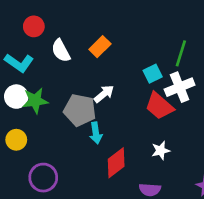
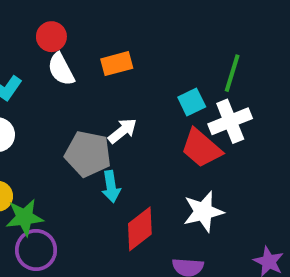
red circle: (34, 26) -> (51, 37), moved
orange rectangle: (100, 47) -> (117, 64), turned 30
green star: (35, 101) -> (24, 217), moved
white star: (161, 151) -> (203, 212), size x1.5

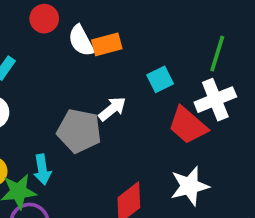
white semicircle: (61, 69) -> (81, 41), moved
cyan square: (192, 102) -> (160, 79), moved
cyan arrow: (111, 187) -> (42, 170), moved

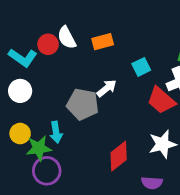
red circle: (44, 19) -> (48, 44), moved
white semicircle: (81, 41) -> (67, 38), moved

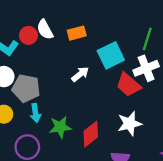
cyan square: (141, 67) -> (111, 55), size x1.6
gray pentagon: (83, 104) -> (26, 88), moved
green star: (39, 148) -> (60, 127), moved

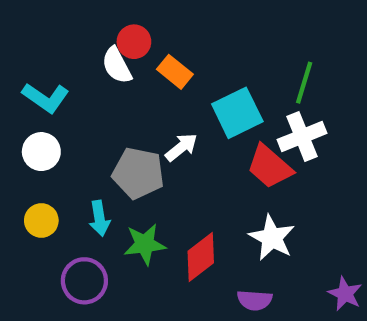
orange rectangle: (77, 33) -> (175, 72), turned 54
red circle: (28, 35) -> (134, 42), moved
gray pentagon: (26, 88) -> (138, 173), moved
white star: (130, 124) -> (272, 238), turned -30

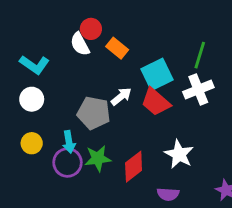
red trapezoid: (270, 167) -> (156, 102), moved
purple circle: (84, 281) -> (67, 163), moved

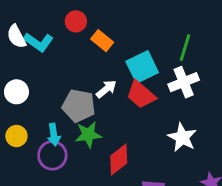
white semicircle: (80, 44) -> (16, 37), moved
cyan L-shape: (34, 65) -> (39, 42), moved
white star: (179, 154) -> (182, 137), moved
green star: (98, 158) -> (88, 135), moved

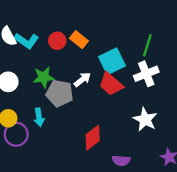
red circle: (76, 21) -> (57, 41), moved
green star: (88, 135) -> (44, 77), moved
purple circle: (52, 155) -> (16, 134), moved

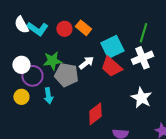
purple circle: (16, 134) -> (32, 76), moved

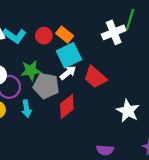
green line: (143, 33) -> (130, 19), moved
cyan square: (112, 47) -> (69, 55), moved
white cross: (142, 58) -> (114, 32), moved
red diamond: (95, 114) -> (67, 106), moved

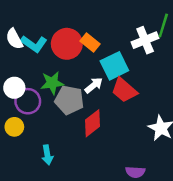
red circle: (44, 36) -> (67, 44), size x1.6
cyan square: (69, 55) -> (114, 66), moved
cyan arrow: (26, 109) -> (47, 155), moved

